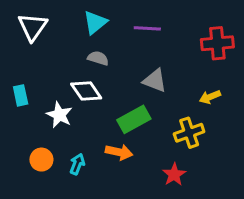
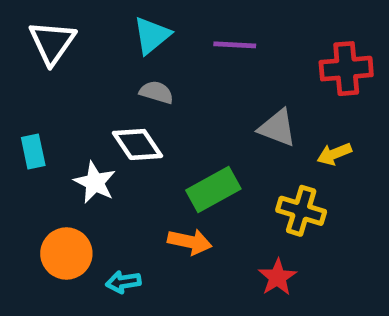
gray triangle: (155, 81) -> (277, 128), moved
yellow cross: (189, 133) -> (301, 211), turned 36
orange circle: (41, 160) -> (66, 254), size x1.4
cyan arrow: (77, 164) -> (123, 282), moved, turned -120

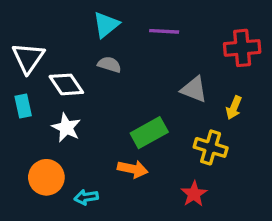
white triangle: (52, 42) -> (28, 58), moved
white diamond: (138, 144) -> (66, 84), moved
yellow arrow: (334, 154) -> (234, 108), turned -45

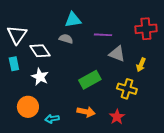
cyan triangle: (106, 25) -> (73, 20), moved, turned 30
purple line: (164, 31) -> (103, 35), moved
orange arrow: (133, 169) -> (86, 112), moved

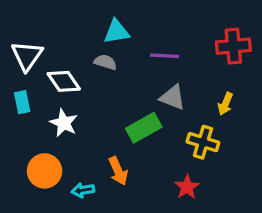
gray triangle: (117, 54) -> (173, 97), moved
orange arrow: (86, 112) -> (118, 171), moved, turned 54

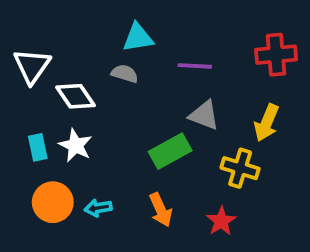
cyan rectangle: (22, 102) -> (38, 147), moved
yellow arrow: (225, 104) -> (267, 123), size x1.4
orange arrow: (118, 171) -> (161, 210), moved
cyan arrow: (83, 190) -> (98, 208), moved

